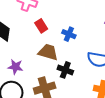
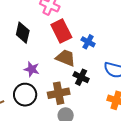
red rectangle: (41, 26) -> (61, 31), size x1.6

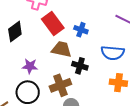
black diamond: (23, 33) -> (15, 32), turned 50

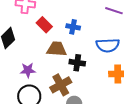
red rectangle: (53, 24) -> (44, 25), size x0.7

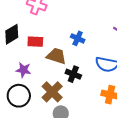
red rectangle: (44, 25) -> (35, 42), moved, turned -56
brown cross: (61, 85) -> (52, 92), turned -30

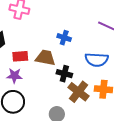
red rectangle: (35, 42) -> (20, 56), moved
brown cross: (52, 92) -> (79, 92), moved

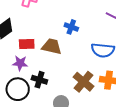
black cross: (64, 74) -> (39, 80), moved

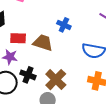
brown cross: (84, 82) -> (56, 80), moved

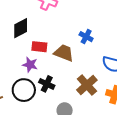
brown cross: (56, 80) -> (87, 85), moved

